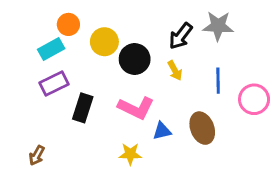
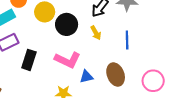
pink circle: (254, 99) -> (153, 81), moved

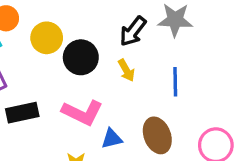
black rectangle: (29, 60) -> (22, 113), turned 60

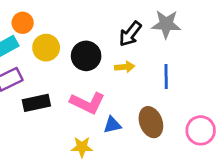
yellow circle: (47, 38) -> (46, 48), moved
yellow arrow: (126, 70) -> (125, 67), turned -66

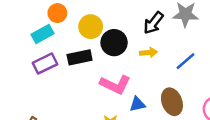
yellow circle: (46, 48) -> (91, 27), moved
blue line: (166, 77) -> (185, 61), turned 50
black rectangle: (36, 103) -> (80, 57), moved

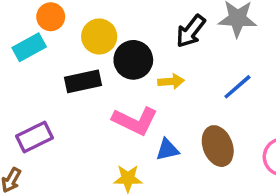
yellow arrow: (149, 52) -> (171, 81), moved
purple rectangle: (45, 64) -> (35, 137), moved

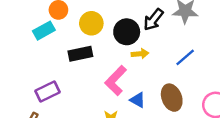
black circle: (133, 60) -> (127, 32), moved
pink L-shape: (135, 121) -> (116, 81), turned 108
blue triangle: (167, 150) -> (138, 100), turned 42

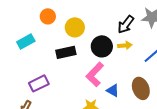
cyan rectangle: (44, 31) -> (26, 41), moved
black circle: (127, 32) -> (102, 46), moved
yellow arrow: (140, 54) -> (125, 45), moved

